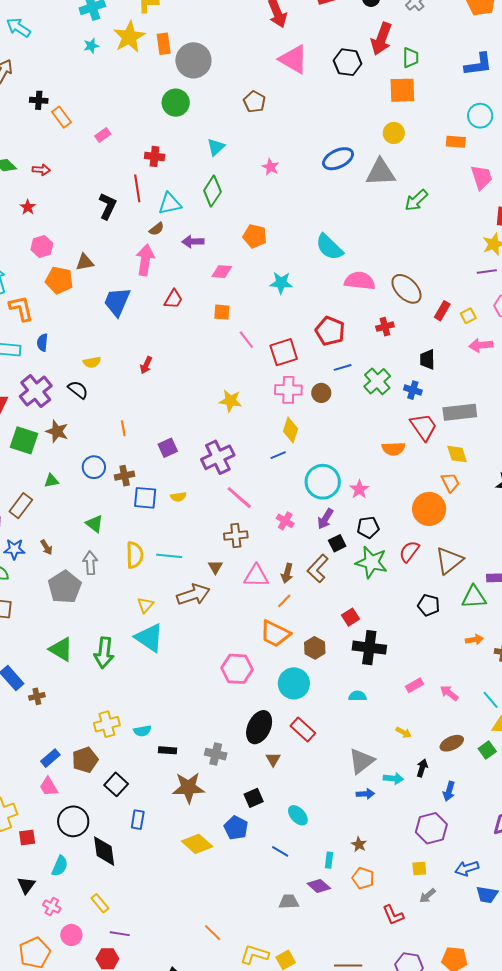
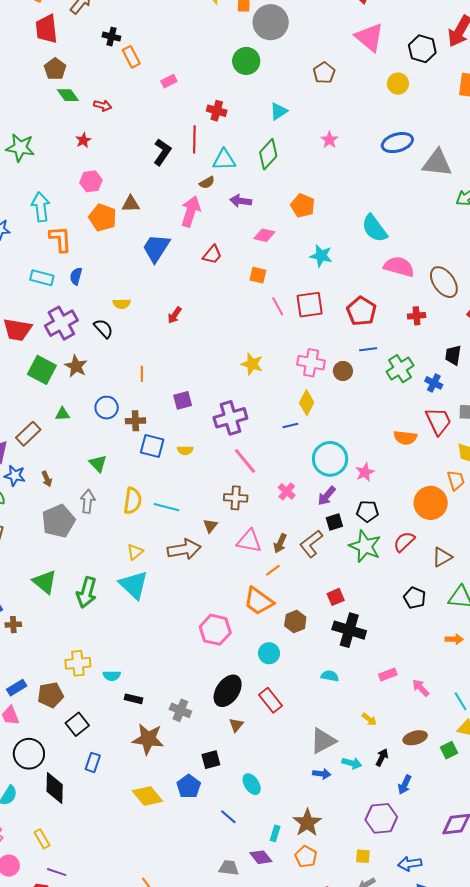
yellow circle: (394, 133) -> (398, 84), moved
red square: (284, 352) -> (310, 305), moved
brown triangle: (449, 561) -> (442, 557), size x0.7
cyan circle: (294, 683) -> (269, 653), size x0.7
brown star: (359, 844) -> (307, 823), size x1.8

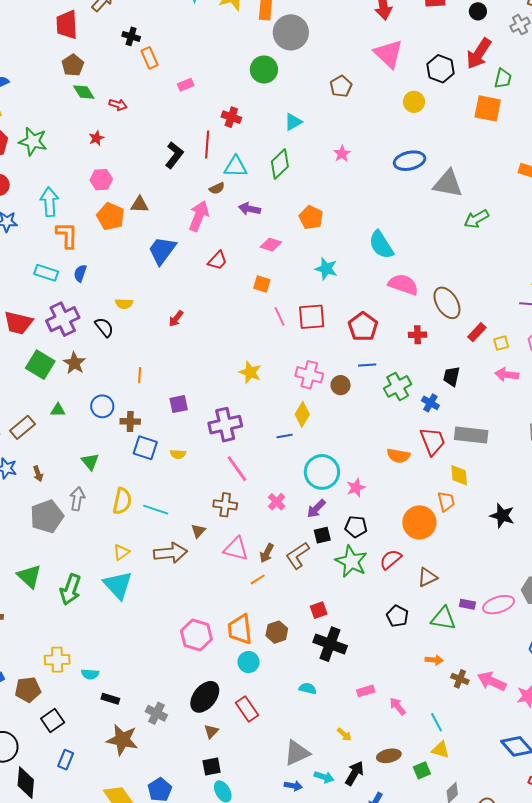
orange trapezoid: (259, 601) -> (240, 629), moved, turned 44
black arrow: (382, 757) -> (354, 773), size x1.4
black square: (211, 760) -> (212, 767), moved

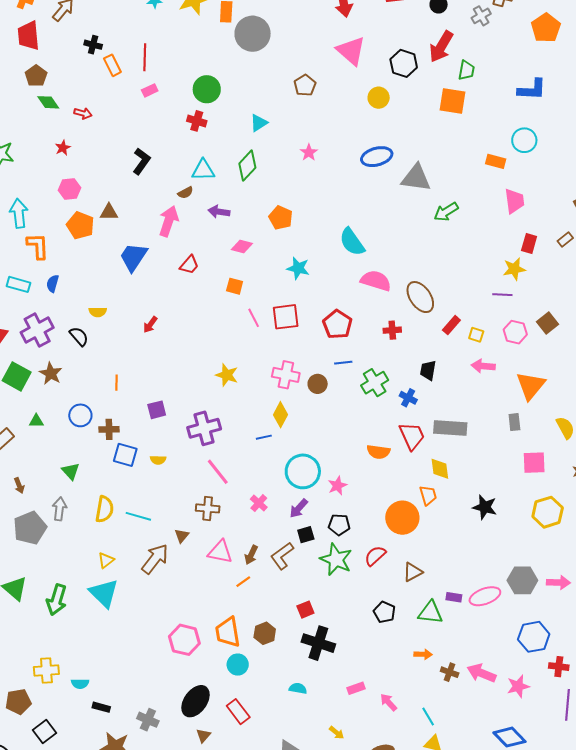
green circle: (264, 70) -> (207, 89), moved
red line: (207, 144) -> (145, 57), moved
yellow square: (501, 343) -> (476, 335), turned 35
brown arrow: (170, 553) -> (155, 559), turned -44

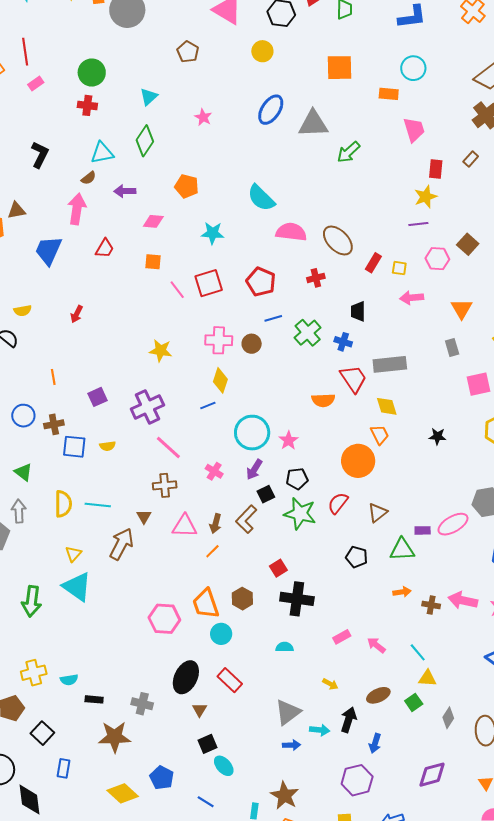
orange square: (452, 101) -> (340, 68), moved
blue ellipse: (377, 157) -> (271, 110), turned -32
orange triangle: (531, 386) -> (462, 309), size x0.7
black star: (485, 507) -> (437, 436), size x0.7

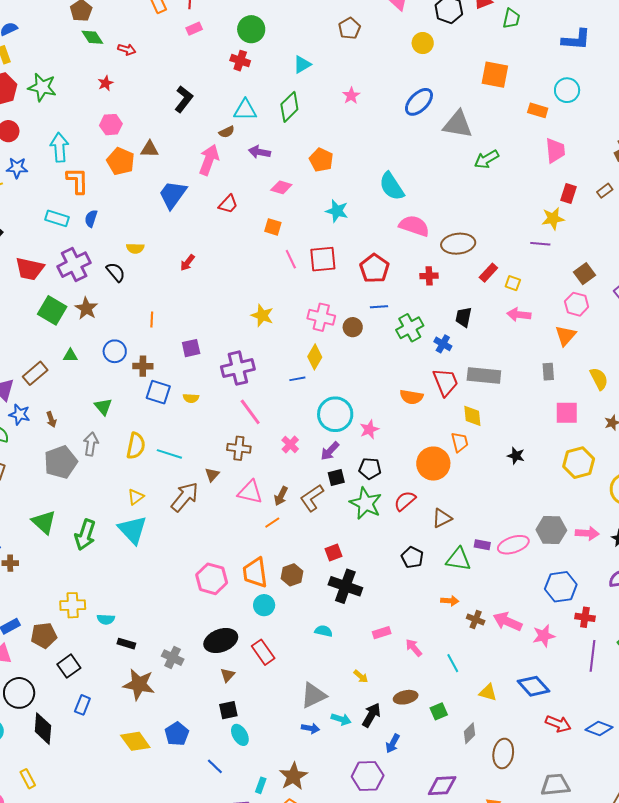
brown ellipse: (338, 241) -> (458, 244), turned -64
pink hexagon: (437, 259) -> (577, 304), moved
black ellipse: (186, 677) -> (221, 641), turned 32
yellow triangle: (427, 678) -> (488, 692), moved

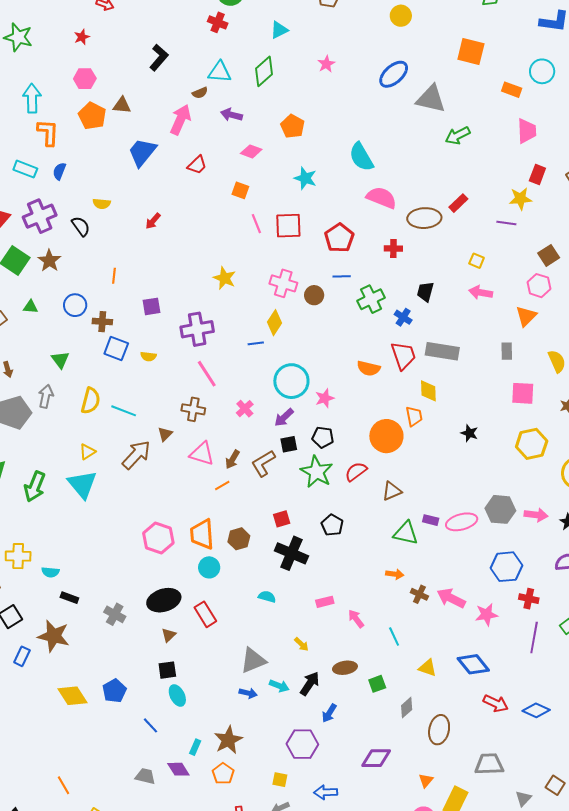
red rectangle: (488, 273) -> (458, 203), moved
black pentagon: (412, 557) -> (332, 525), moved
brown star: (139, 684) -> (54, 636), moved

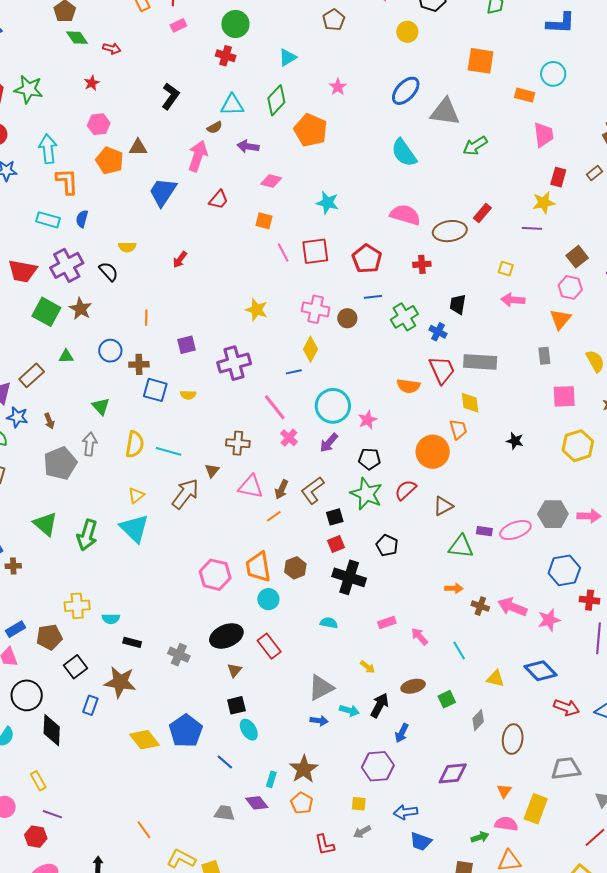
orange pentagon: (293, 126) -> (311, 130), moved, size x1.4
cyan semicircle: (361, 157) -> (404, 153), moved
pink line: (207, 374) -> (275, 407), moved
black square: (289, 444) -> (335, 517), moved
blue pentagon: (114, 691) -> (186, 731), size x1.4

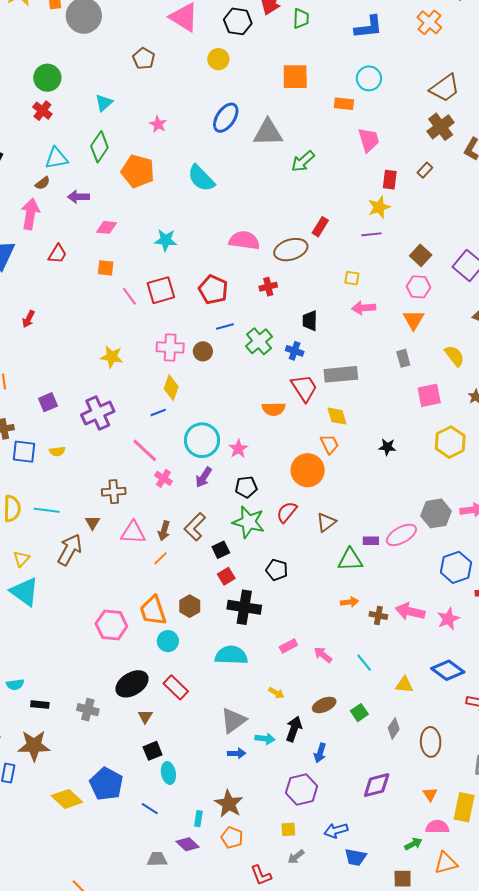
red cross: (226, 56) -> (42, 111), turned 30
cyan semicircle: (404, 153) -> (201, 178), moved
cyan semicircle: (329, 623) -> (231, 655), size x1.8
cyan ellipse: (249, 730) -> (168, 773), turned 30

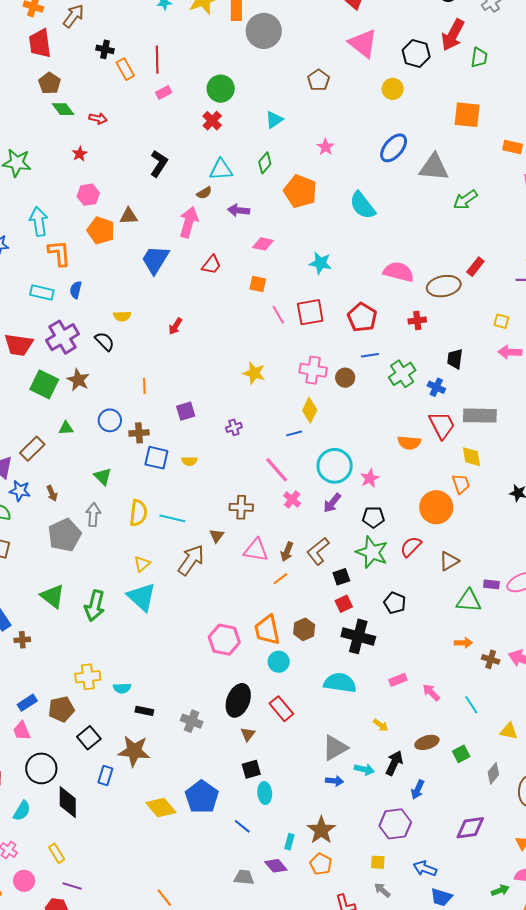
green diamond: (99, 147) -> (265, 163), size x0.7
purple cross: (98, 413) -> (234, 427), size x0.5
black ellipse: (132, 684) -> (238, 700), turned -44
blue arrow: (336, 830) -> (425, 868), turned 30
gray arrow: (296, 857) -> (382, 890), turned 72

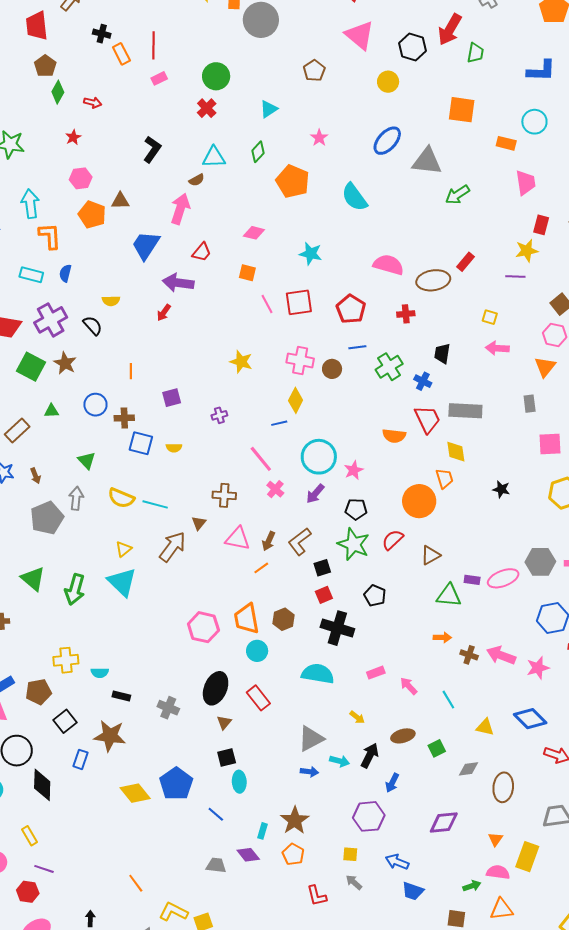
green diamond: (63, 109) -> (58, 92), turned 65
purple arrow: (239, 210) -> (178, 283), moved, size x1.4
yellow semicircle: (138, 513) -> (121, 498), turned 104
gray diamond: (493, 773) -> (468, 769), turned 40

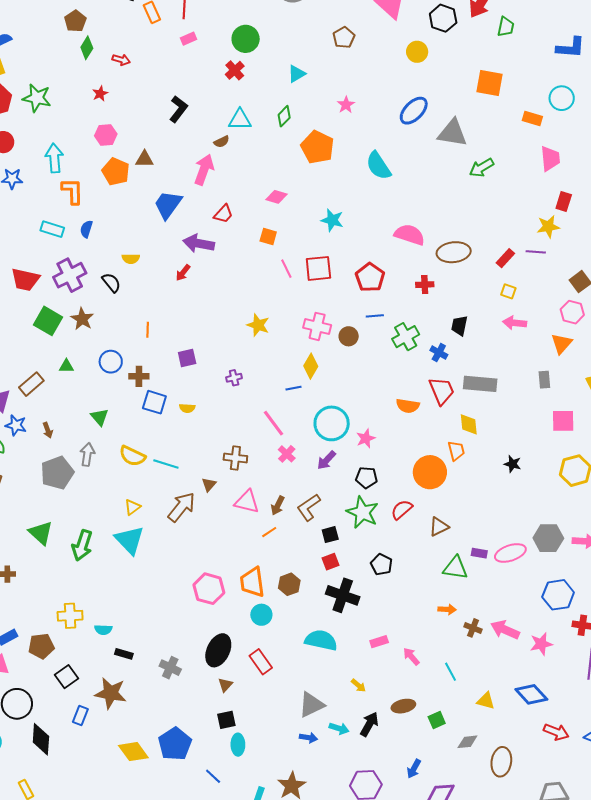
red rectangle: (466, 262) -> (505, 258), moved
blue arrow: (392, 783) -> (414, 769), moved

